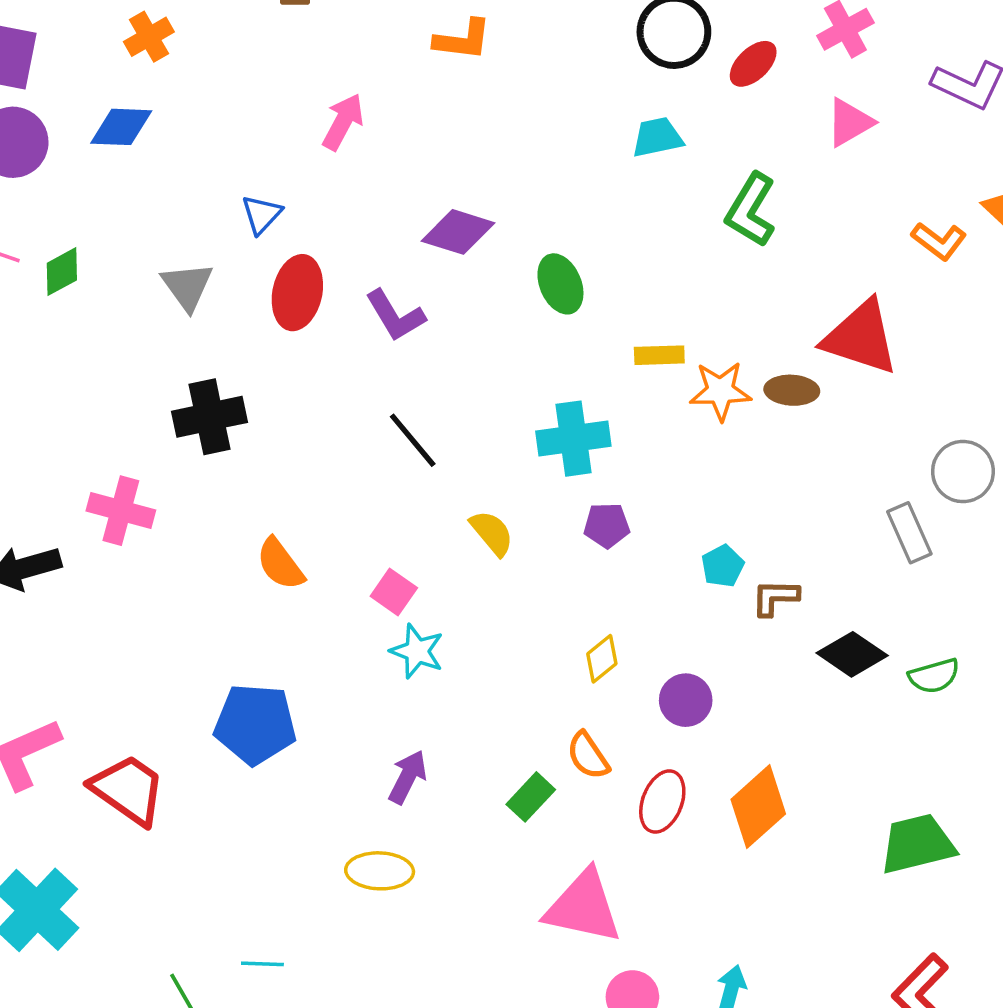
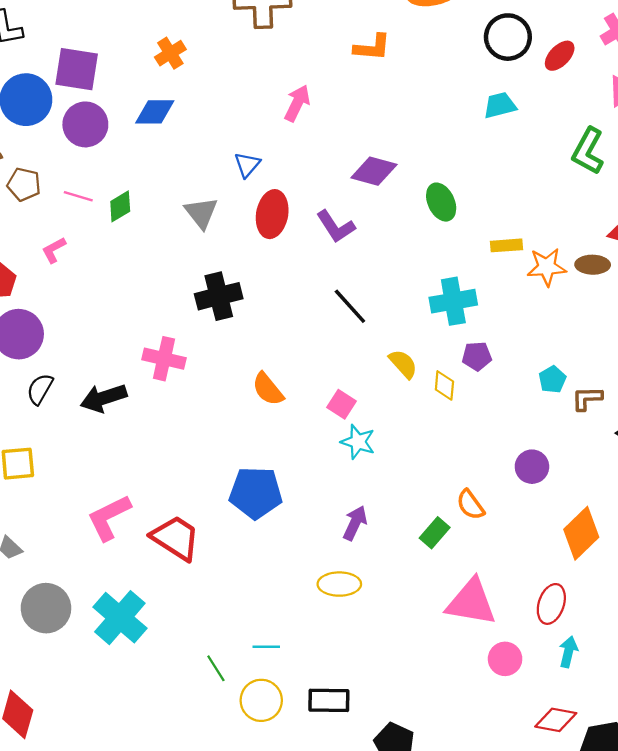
green L-shape: (751, 210) -> (588, 151), moved
yellow diamond: (602, 659) -> (444, 385), moved, turned -44
red ellipse: (662, 802) -> (551, 604), moved

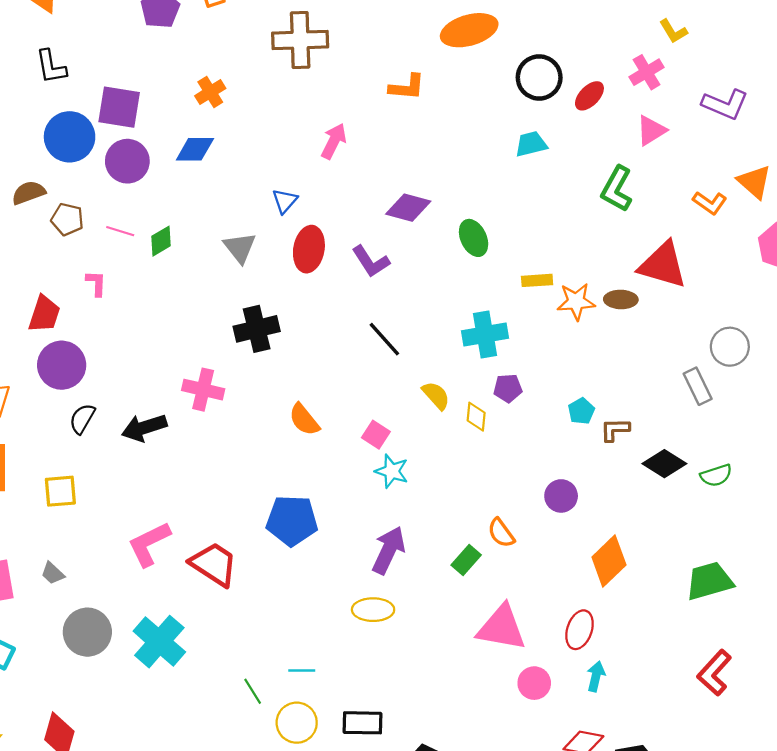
pink L-shape: (54, 250) -> (96, 283), turned 120
purple arrow: (355, 523) -> (389, 550), size x1.4

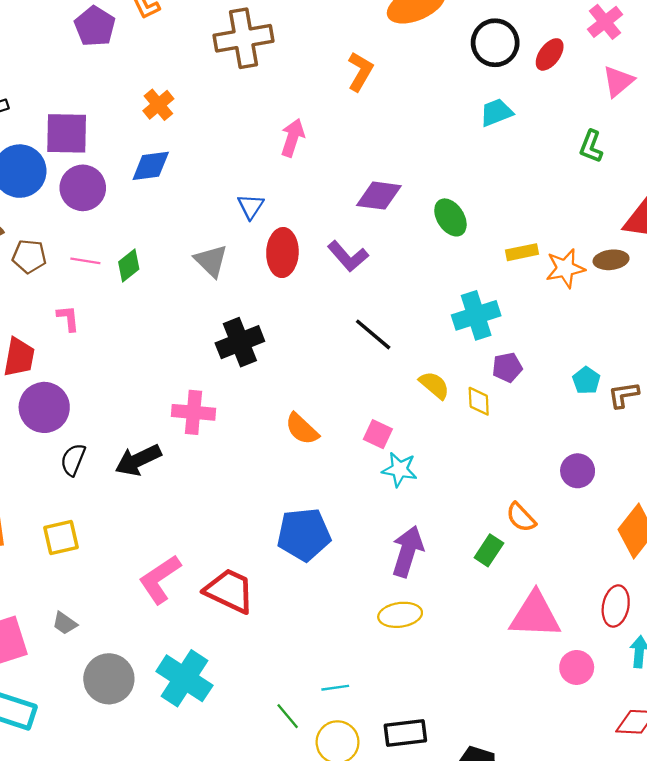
orange L-shape: (407, 87) -> (360, 72), turned -57
green L-shape: (617, 189) -> (591, 146), size x0.7

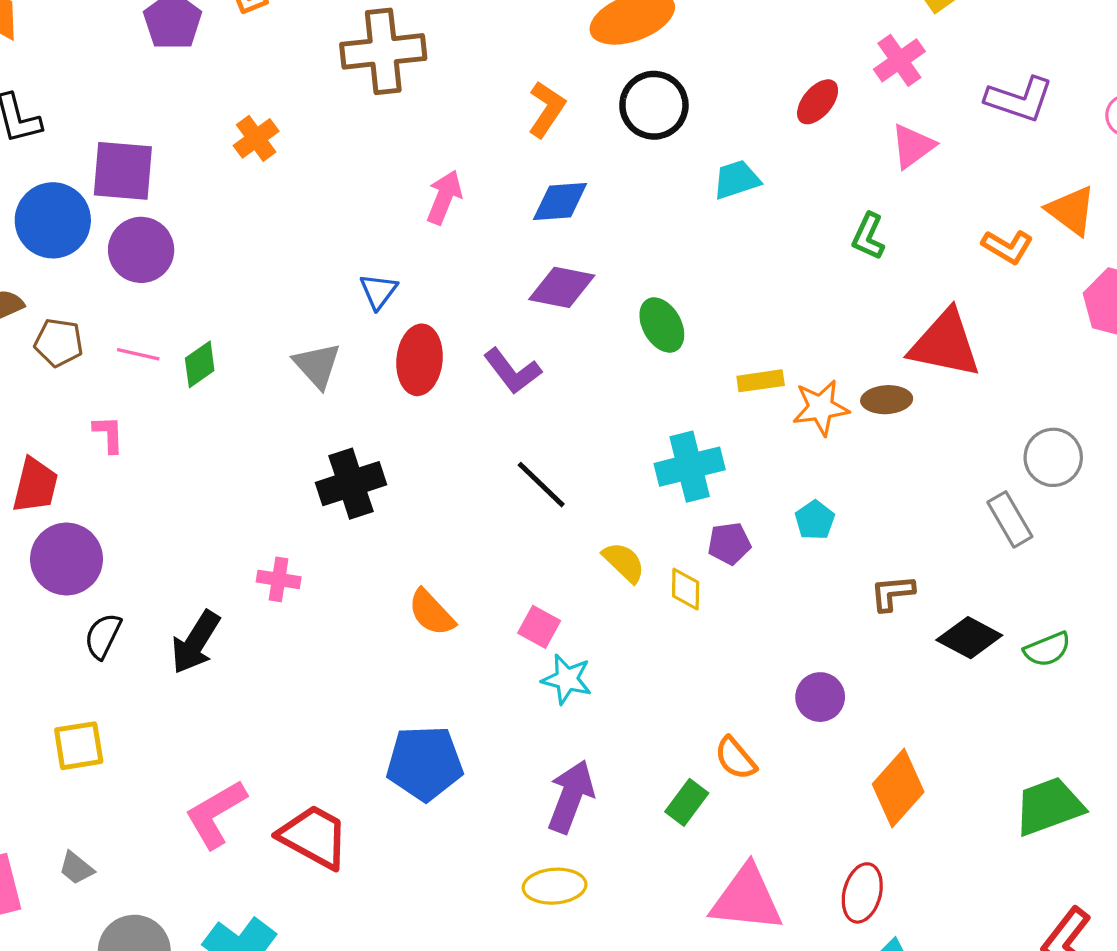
black circle: (495, 43) -> (654, 105), moved
blue diamond: (151, 166) -> (560, 201), moved
cyan pentagon: (586, 381) -> (815, 520), moved
pink cross: (194, 412) -> (279, 579), size x0.7
black arrow: (138, 460) -> (196, 642), turned -36

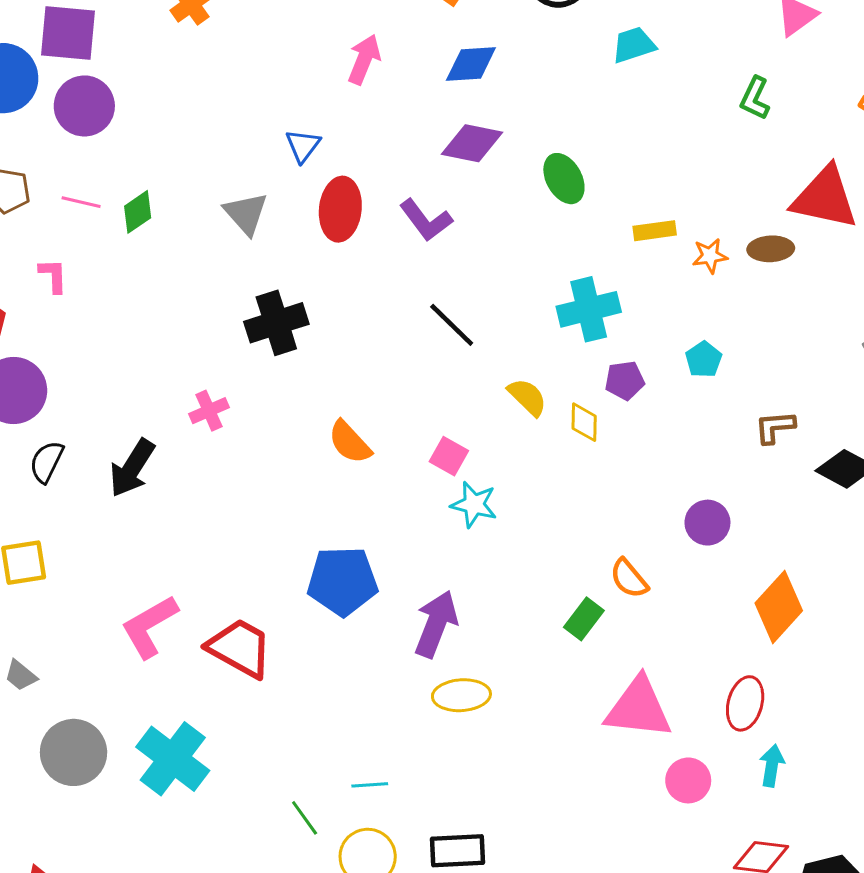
orange star: (821, 408) -> (710, 256), size x0.7
pink cross: (279, 579) -> (209, 411), turned -33
purple arrow: (571, 797) -> (436, 624), moved

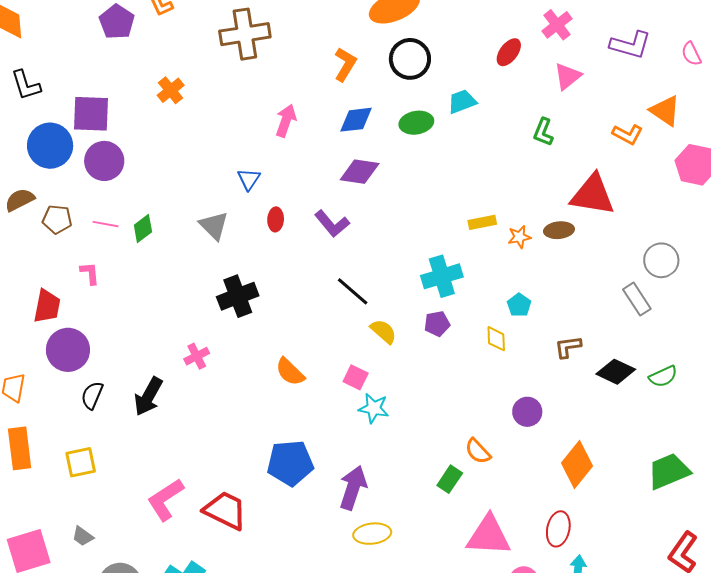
green ellipse: (564, 179) -> (416, 123), moved, turned -68
red ellipse: (340, 209) -> (276, 219), size x0.6
purple pentagon: (625, 380) -> (437, 324), moved
yellow semicircle: (527, 397) -> (383, 331), moved
yellow diamond: (584, 422) -> (496, 339), moved

